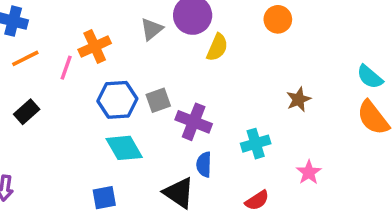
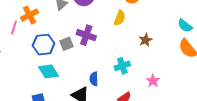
yellow semicircle: (217, 47) -> (120, 18), moved
purple cross: (194, 122) -> (86, 35), moved

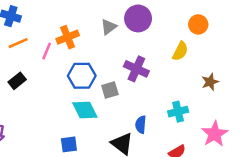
gray square: (67, 44) -> (110, 90), moved
pink star: (153, 81) -> (215, 134), size x1.5

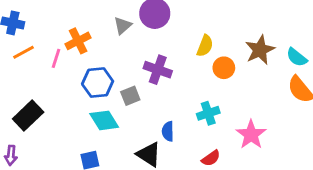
orange circle: (198, 24) -> (224, 68), moved
black rectangle: (17, 81) -> (28, 115), moved, size x1.5
brown star: (210, 82) -> (260, 50), moved, size x1.5

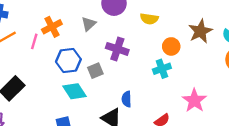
gray triangle: (123, 26) -> (89, 24), moved
yellow semicircle: (205, 46) -> (149, 19), moved, turned 78
cyan cross: (208, 113) -> (162, 69), moved

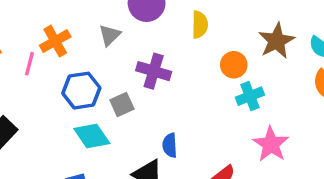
yellow semicircle: (149, 19) -> (200, 25), turned -96
cyan cross: (162, 69) -> (250, 96), moved

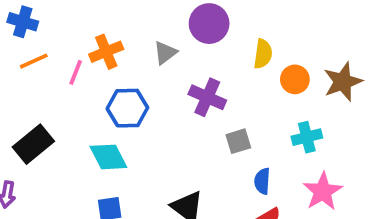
orange circle: (234, 65) -> (295, 79), moved
gray square: (122, 104) -> (238, 141), moved
cyan diamond: (92, 136) -> (108, 157), moved
blue semicircle: (170, 145) -> (262, 181), moved

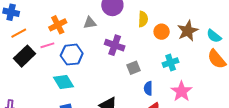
gray triangle: (165, 53) -> (90, 23), turned 32
pink line: (76, 72) -> (47, 45), moved, turned 56
black rectangle: (33, 144) -> (25, 56), moved

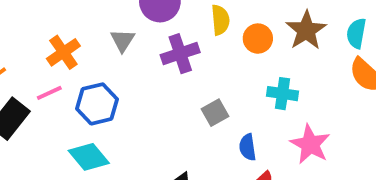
gray triangle: (90, 23) -> (123, 40), turned -40
cyan semicircle: (214, 36) -> (356, 33), turned 70
purple cross: (115, 45) -> (180, 54), moved, turned -30
cyan cross: (171, 63) -> (282, 94), turned 35

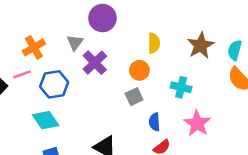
yellow semicircle: (220, 20) -> (154, 43), moved
orange circle: (258, 39) -> (139, 70), moved
purple cross: (180, 54) -> (95, 63), moved, turned -30

